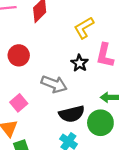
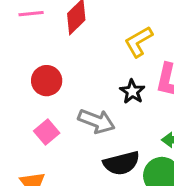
pink square: (19, 103) -> (47, 132), moved

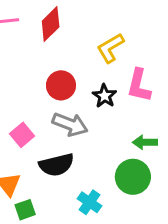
red circle: (47, 81) -> (61, 85), moved
black semicircle: (121, 163) -> (56, 165), moved

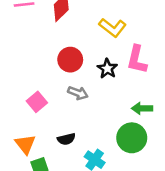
yellow L-shape: (110, 48) -> (113, 28), turned -112
gray arrow: (70, 124) -> (78, 93), size x0.7
black semicircle: (56, 165) -> (66, 139), moved, size x0.6

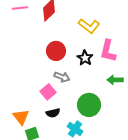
pink square: (37, 102) -> (48, 92), moved
green arrow: (142, 108) -> (115, 80), moved
green circle: (132, 138) -> (89, 105), moved

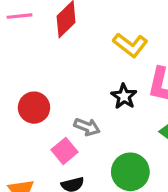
red circle: (56, 51) -> (34, 108), moved

